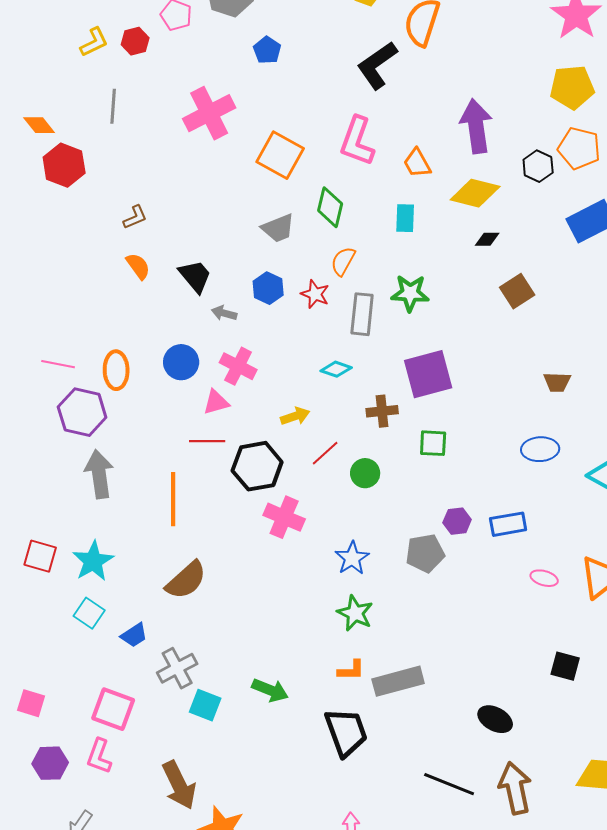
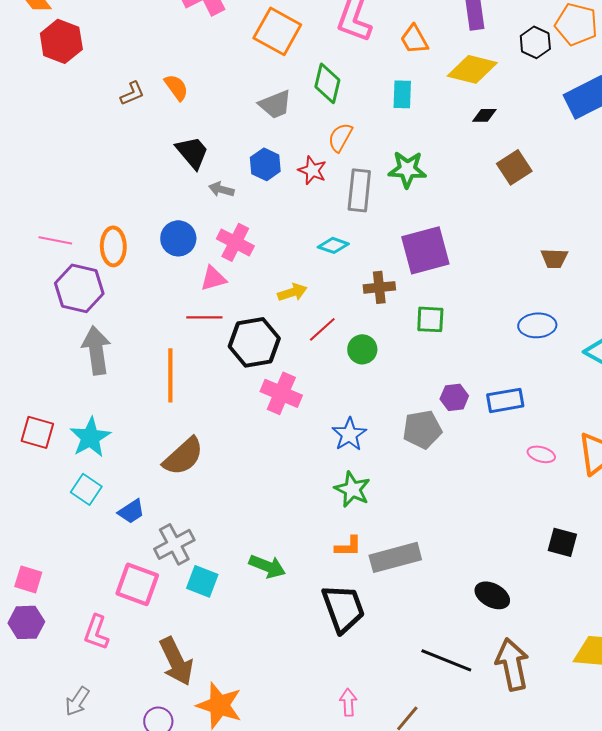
orange semicircle: (138, 266) -> (176, 87), moved
pink square: (113, 709) -> (137, 584), moved
purple hexagon: (50, 763) -> (26, 622), moved

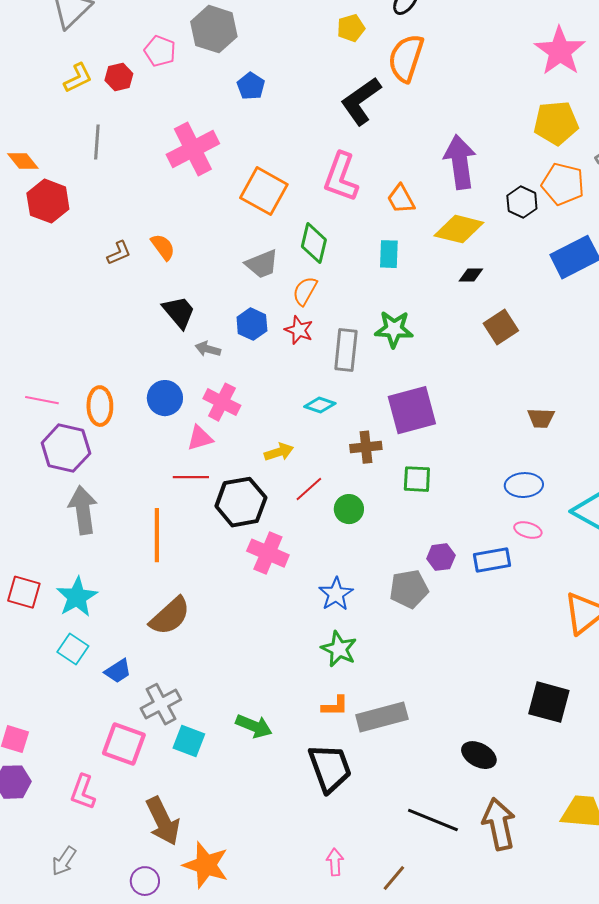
orange semicircle: (340, 137) -> (305, 291), moved
pink ellipse: (541, 454) -> (528, 530), moved
black square: (562, 542) -> (549, 702), size x1.4

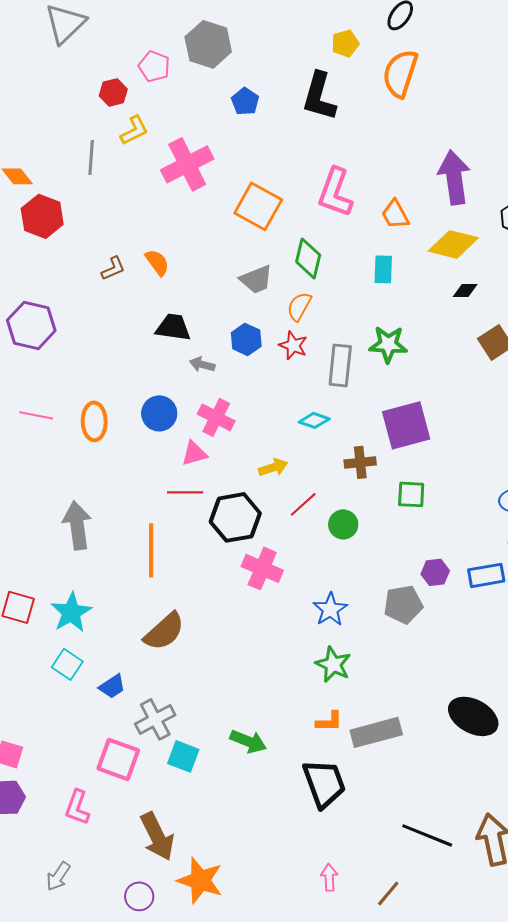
yellow L-shape: (78, 78) -> (134, 130), moved
black L-shape: (361, 101) -> (319, 96), moved, turned -39
black trapezoid: (179, 312) -> (173, 327), turned -42
purple hexagon: (66, 448) -> (31, 325), moved
black ellipse: (479, 755) -> (473, 716), moved, size x1.4

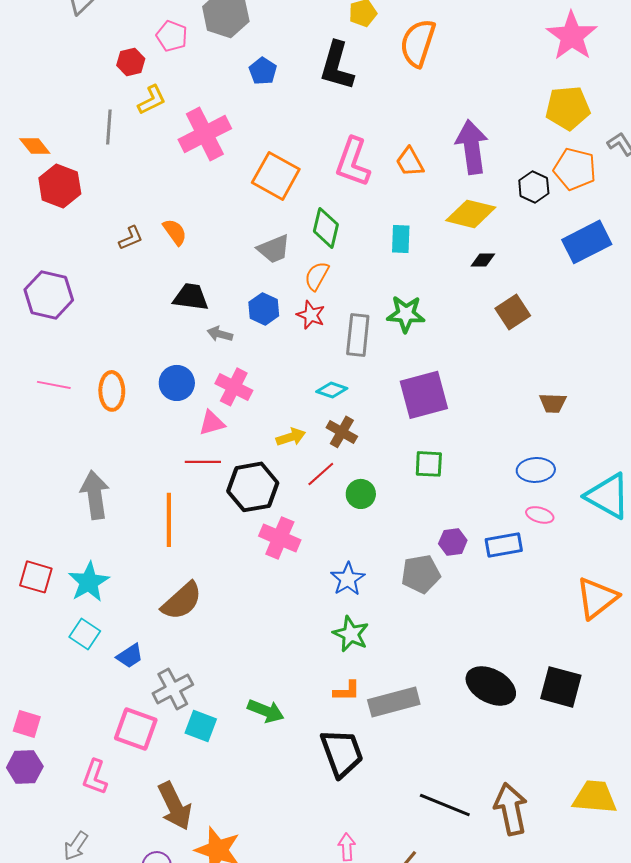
orange trapezoid: (395, 214) -> (410, 162), moved
brown cross: (360, 462) -> (342, 432), moved, turned 36

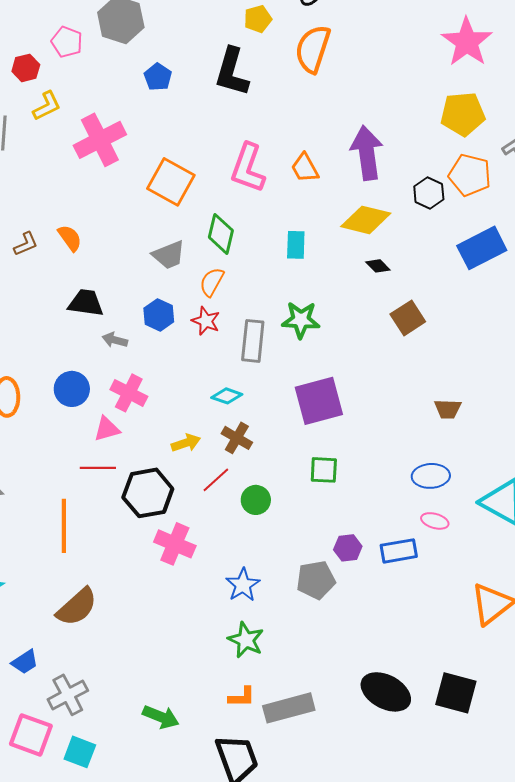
black diamond: (483, 260) -> (378, 266), turned 45
cyan square: (201, 726) -> (80, 752), moved

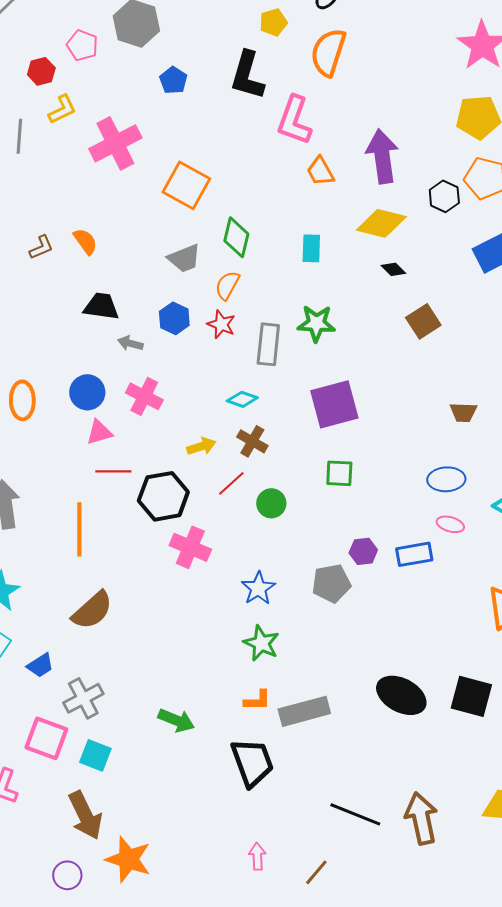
pink L-shape: (248, 168) -> (294, 120), moved
pink triangle: (107, 429) -> (99, 432), moved

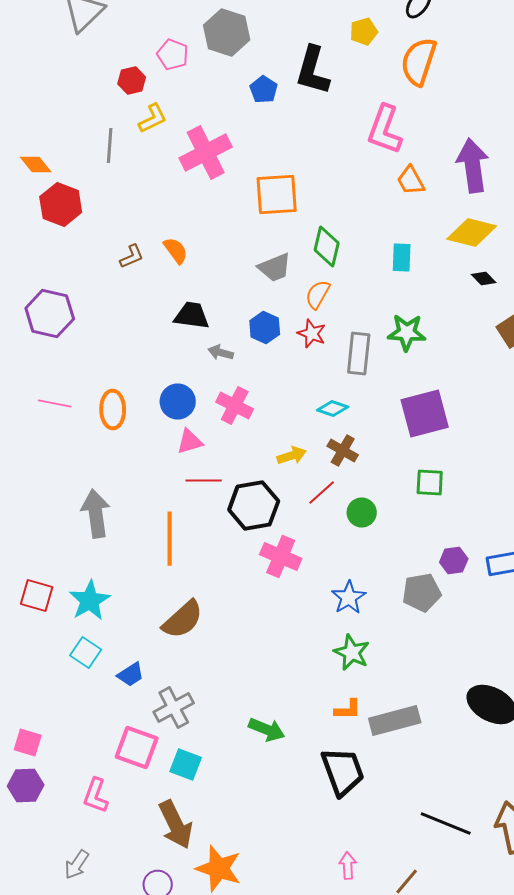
black L-shape: (247, 75) -> (313, 70), moved
orange square: (186, 185) -> (277, 194), turned -33

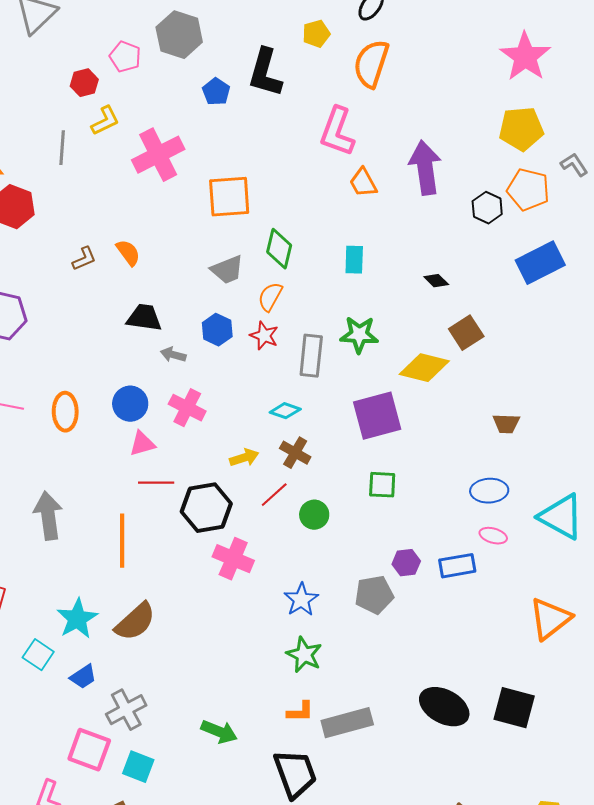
yellow diamond: (472, 232) -> (424, 368), moved
cyan star: (90, 600) -> (77, 619), moved

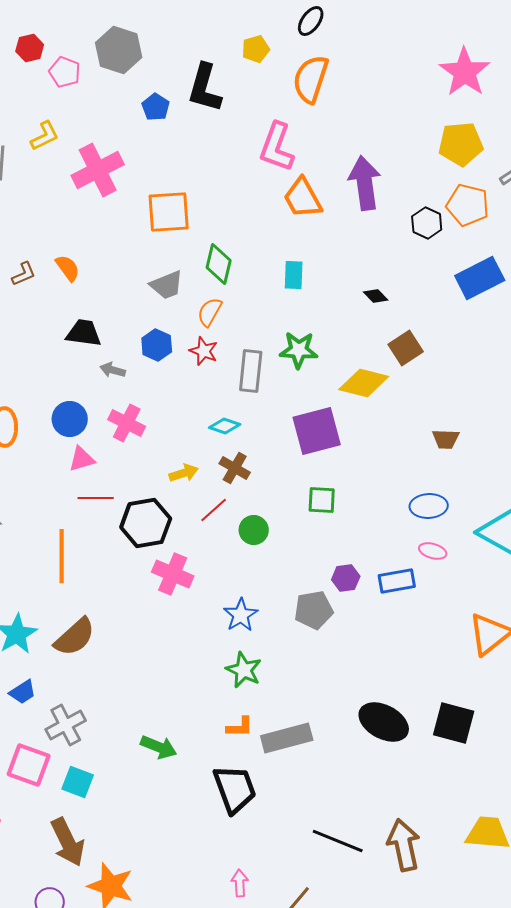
red hexagon: (84, 83) -> (30, 48), moved
orange trapezoid: (363, 183) -> (303, 198), size x1.4

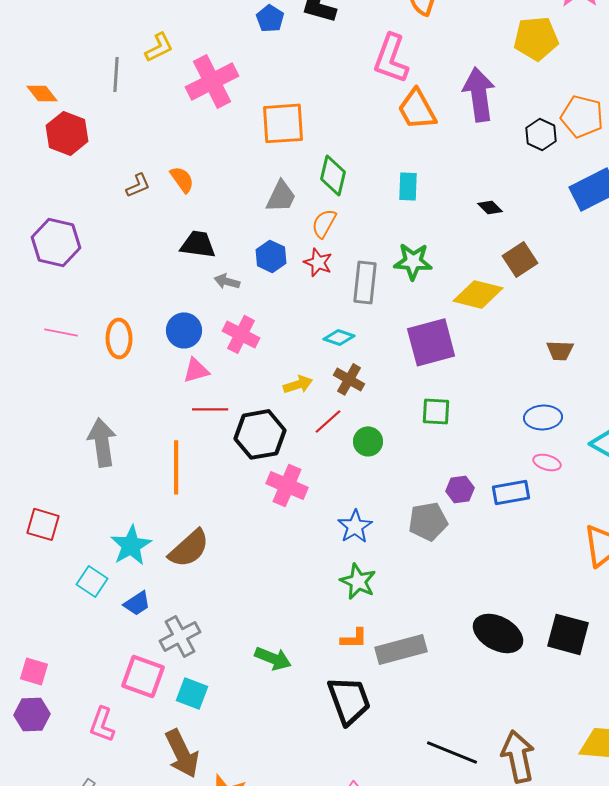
yellow pentagon: (461, 144) -> (536, 38), moved
gray trapezoid: (167, 285) -> (281, 196), turned -42

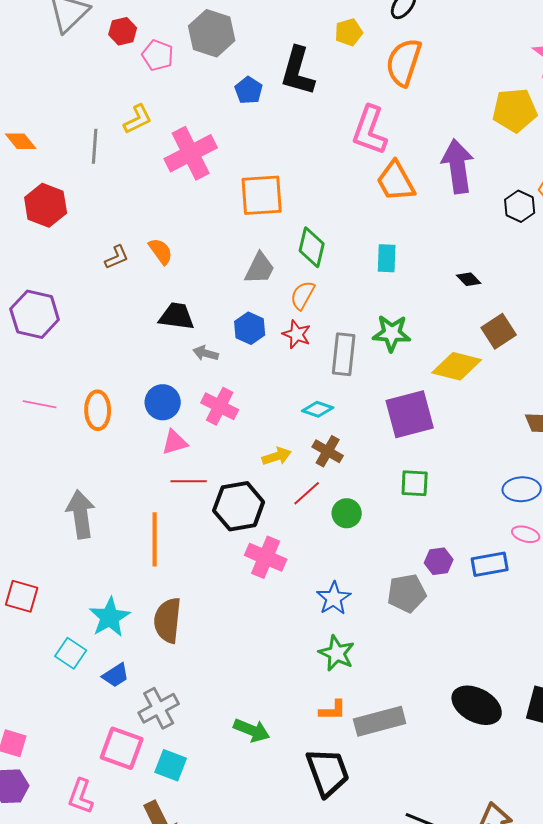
orange diamond: (42, 93) -> (21, 141), moved
brown semicircle: (189, 548) -> (168, 620), turned 138

